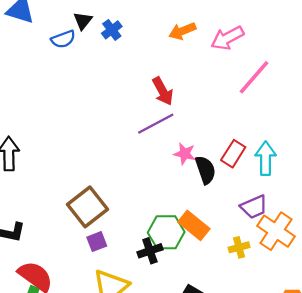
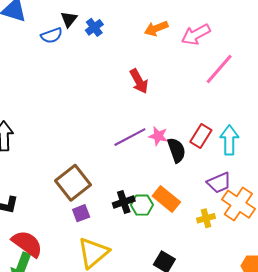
purple line: (156, 124) -> (130, 137), moved
green hexagon: (166, 232) -> (142, 205), size x0.7
black cross: (150, 251) -> (124, 202), moved

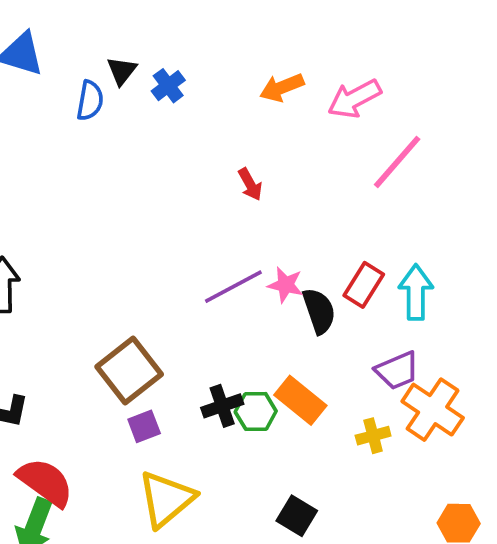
blue semicircle: (52, 35) -> (90, 101), turned -60
red arrow: (139, 81) -> (250, 184), size x0.7

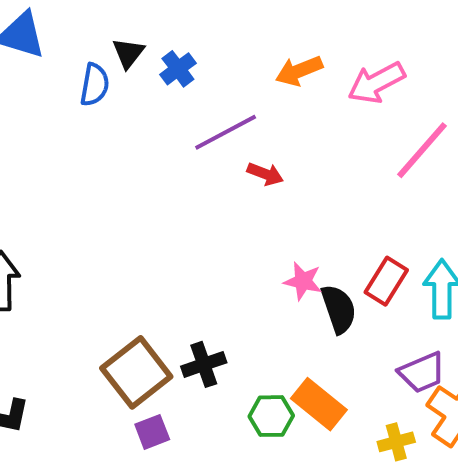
red arrow: (250, 184) -> (265, 174), turned -40
purple line: (233, 287) -> (226, 132), moved
black cross: (222, 406) -> (204, 364), moved

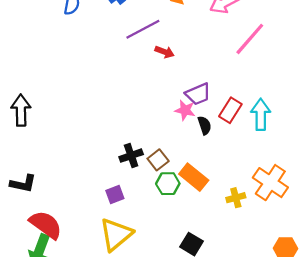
black semicircle: (339, 309) -> (204, 125), size x0.7
brown square: (136, 372) -> (158, 160), moved, size x0.6
purple trapezoid: (422, 372) -> (198, 94), moved
purple square: (152, 432) -> (115, 194), moved

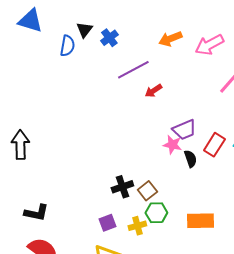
red arrow: (165, 52) -> (153, 91), turned 126
orange rectangle: (194, 177) -> (200, 221), moved, turned -40
black L-shape: (23, 184) -> (36, 213), moved
yellow cross: (236, 198) -> (137, 226), moved

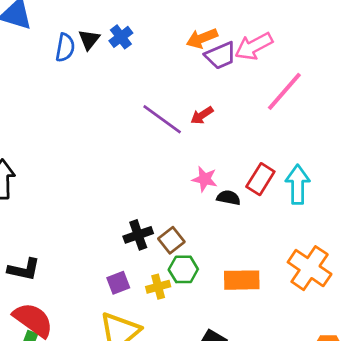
black triangle: (84, 30) -> (89, 40), moved
purple line: (133, 70) -> (162, 119), moved, turned 64
red arrow: (153, 91) -> (202, 115), moved
purple trapezoid: (184, 130) -> (221, 56), moved
black semicircle: (190, 159) -> (229, 198), turned -60

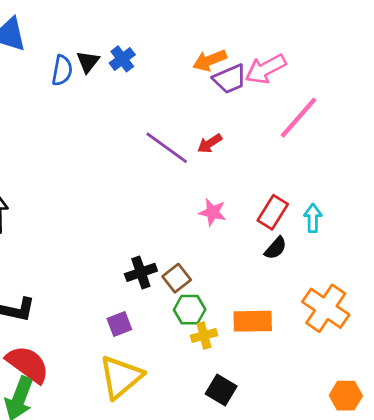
cyan arrow: (298, 184) -> (313, 218), size x0.7
black semicircle: (229, 198) -> (276, 248), moved, turned 120
yellow cross: (158, 287) -> (204, 335), moved

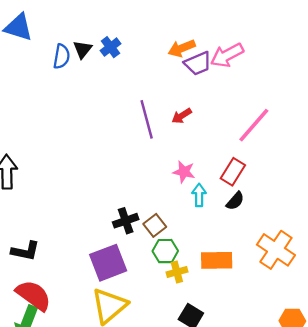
pink line: (299, 118) -> (254, 125), moved
purple line: (167, 148) -> (147, 119), turned 39
cyan arrow: (313, 218) -> (199, 195), moved
purple square: (119, 324) -> (108, 263), size x1.8

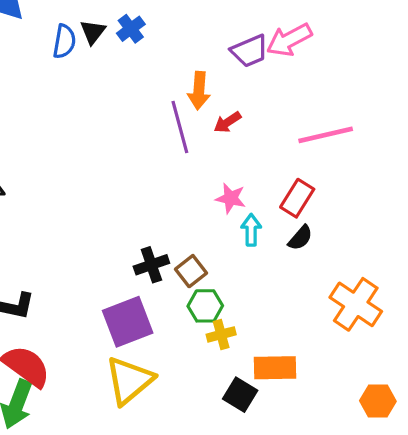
orange arrow: (182, 48) -> (199, 91), moved, turned -64
pink line: (254, 125) -> (326, 135), turned 36
orange rectangle: (217, 260) -> (275, 368), moved

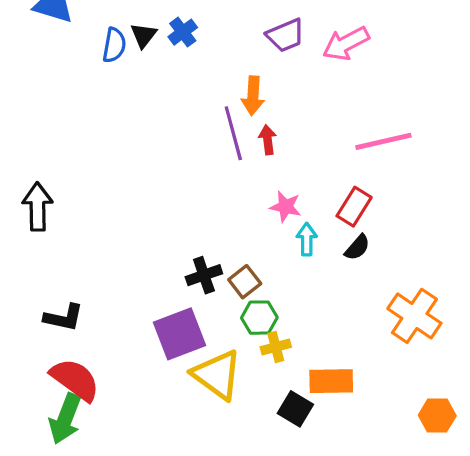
purple trapezoid: (250, 51) -> (286, 35), moved
red arrow: (227, 122) -> (268, 140), moved, turned 116
yellow triangle: (129, 380) -> (217, 375), moved, turned -44

